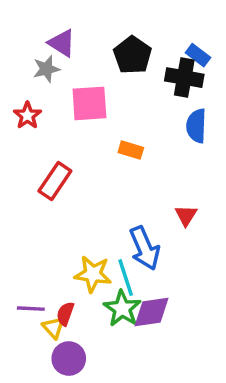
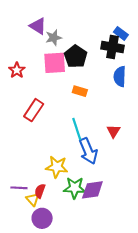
black pentagon: (133, 55) -> (76, 57), moved
gray star: (46, 69) -> (54, 38), moved
cyan line: (126, 278) -> (77, 129), moved
green star: (122, 309) -> (75, 188), turned -30

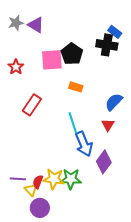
gray star: (54, 38) -> (16, 23), moved
blue semicircle: (120, 76) -> (114, 102), moved, turned 42
yellow star: (57, 167) -> (54, 179), moved
purple diamond: (92, 190) -> (104, 162), moved, turned -45

